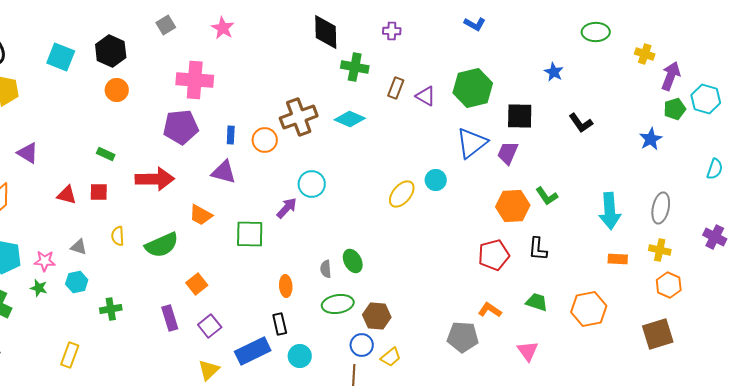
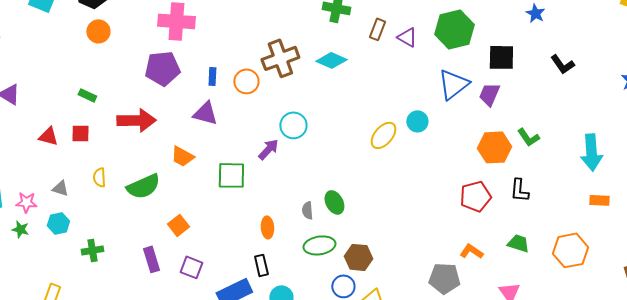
purple square: (210, 326) -> (191, 267), turned -30

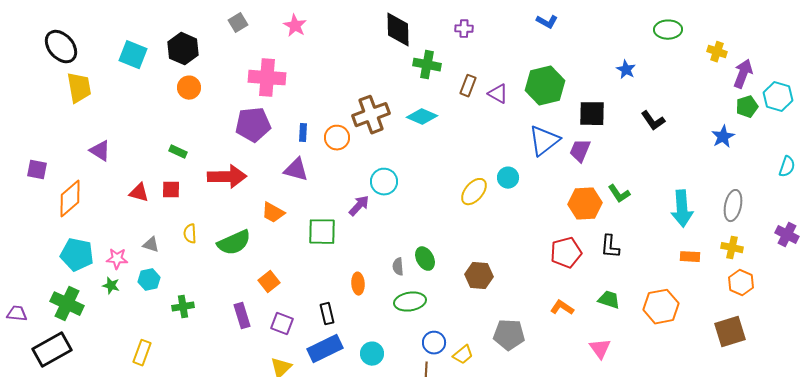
brown hexagon: (358, 257) -> (479, 276), moved
black rectangle: (261, 265) -> (327, 314), moved
gray pentagon: (444, 278) -> (509, 335), moved

